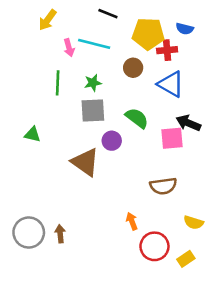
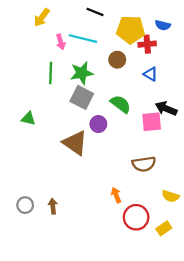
green star: (93, 83) -> (82, 73), size x1.5
blue triangle: (171, 84) -> (151, 74), size x0.6
gray square: (93, 110) -> (82, 97), turned 30
gray circle: (29, 232) -> (25, 205), size x0.6

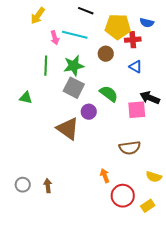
green triangle: (28, 118) -> (26, 98), moved

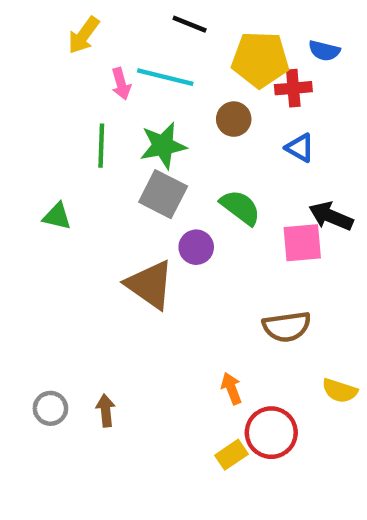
yellow rectangle: (148, 206) -> (232, 455), moved

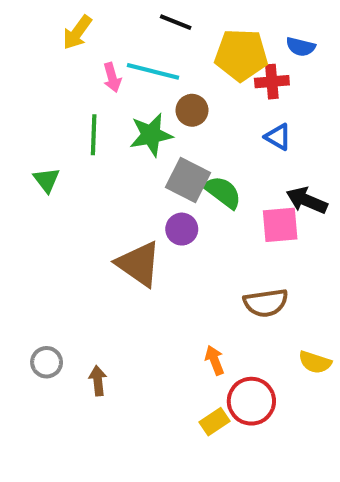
brown circle: (234, 119) -> (192, 110), moved
gray square: (163, 194) -> (188, 180), moved
green triangle: (57, 216) -> (47, 180), moved, turned 40
gray circle: (50, 408) -> (47, 362), moved

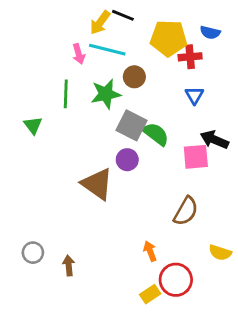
yellow arrow: (77, 32) -> (100, 22), moved
blue triangle: (278, 137) -> (194, 95), turned 30
brown semicircle: (266, 303) -> (186, 211), turned -52

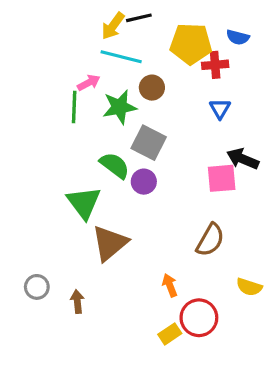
black line: (123, 15) -> (139, 18), turned -35
pink arrow: (79, 54) -> (89, 83), moved, turned -102
green triangle: (33, 125) -> (84, 203), moved, size x1.6
green semicircle: (156, 134) -> (115, 165), moved
brown triangle: (97, 184) -> (110, 243), moved, turned 45

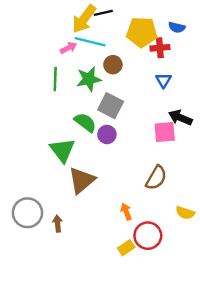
yellow arrow: (113, 26) -> (84, 19), size x1.4
pink arrow: (89, 83) -> (68, 48), moved
gray circle: (37, 287) -> (27, 213), size x1.6

